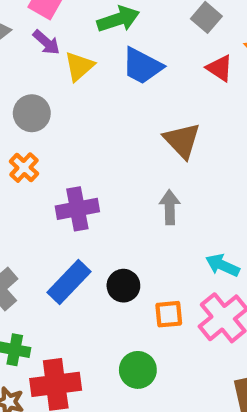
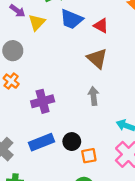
red triangle: (220, 68) -> (101, 26), moved
blue rectangle: (69, 282) -> (42, 142), turned 30
orange square: (169, 314) -> (89, 156), moved

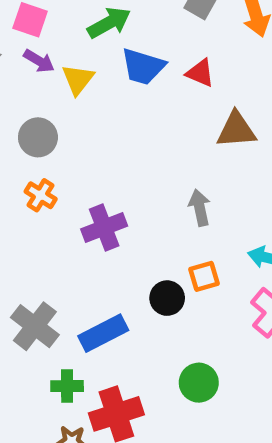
brown triangle: (97, 58) -> (236, 130), moved, turned -40
blue rectangle: (42, 142) -> (103, 333), moved
orange square: (89, 156) -> (204, 276), moved

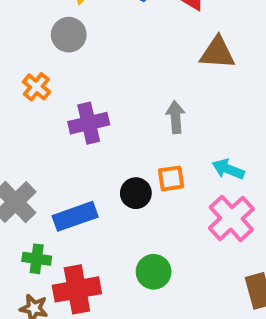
gray circle: (38, 137) -> (69, 35), moved

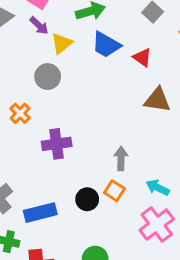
gray arrow: (175, 117) -> (121, 158), moved
orange square: (171, 178) -> (114, 191), turned 36

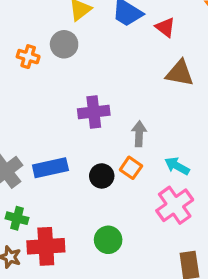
orange cross: (20, 113) -> (28, 57), moved, turned -30
purple cross: (57, 144) -> (94, 112), moved
blue rectangle: (40, 213) -> (50, 168), moved

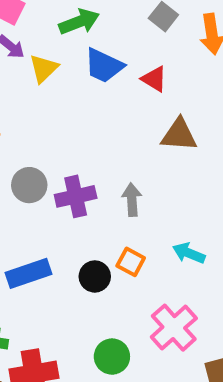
gray circle: (64, 44) -> (29, 185), moved
gray arrow: (139, 134) -> (132, 200), moved
pink cross: (175, 205) -> (174, 328), moved

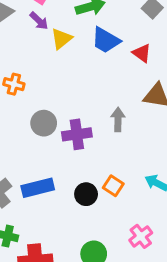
gray arrow: (132, 200) -> (118, 119), moved
pink cross: (174, 328) -> (141, 236), size x0.7

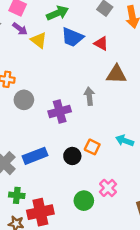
yellow triangle: (61, 39) -> (39, 40), turned -36
gray circle: (44, 123) -> (24, 100), moved
pink cross: (141, 236) -> (108, 188), moved

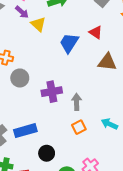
blue trapezoid: (72, 37) -> (69, 43), moved, turned 95
gray arrow: (89, 96) -> (77, 102), moved
orange square: (92, 147) -> (79, 127), turned 32
black circle: (72, 156) -> (47, 153), moved

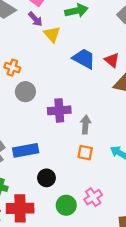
red triangle: (96, 32) -> (112, 60), moved
blue trapezoid: (69, 43) -> (84, 59), turned 80
orange square: (79, 127) -> (85, 153), turned 32

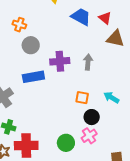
gray arrow: (85, 125) -> (88, 62), moved
blue rectangle: (26, 150) -> (33, 77), moved
black circle: (46, 178) -> (92, 117), moved

